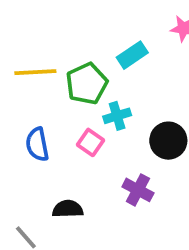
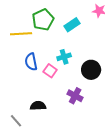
green pentagon: (87, 84) -> (43, 20), moved
blue semicircle: (37, 144) -> (31, 62), moved

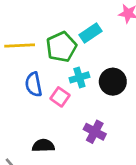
green pentagon: (43, 20) -> (61, 47), moved
black circle: (91, 70) -> (113, 82), moved

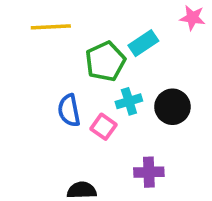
yellow line: (20, 45) -> (51, 27), moved
purple cross: (95, 132) -> (149, 172), turned -30

